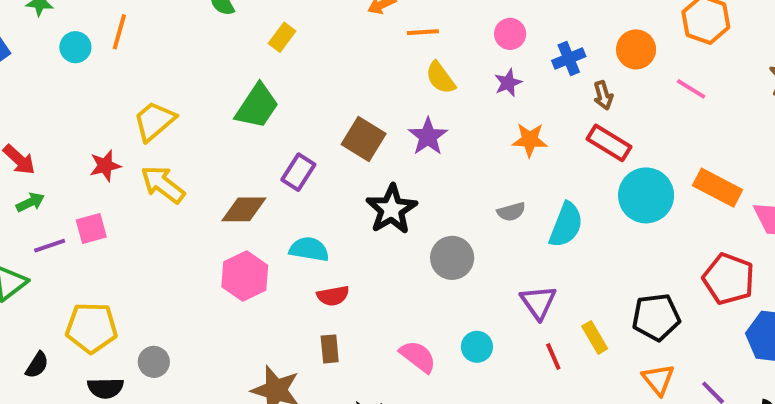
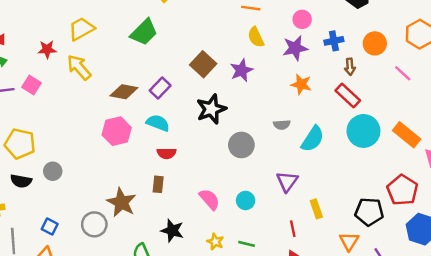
purple star: (508, 83) -> (295, 48), size x1.5
purple rectangle: (298, 172) -> (160, 88), moved
pink square: (91, 229) -> (31, 85), turned 36
black pentagon: (656, 317) -> (369, 212), moved
red line: (553, 356) -> (293, 229), moved

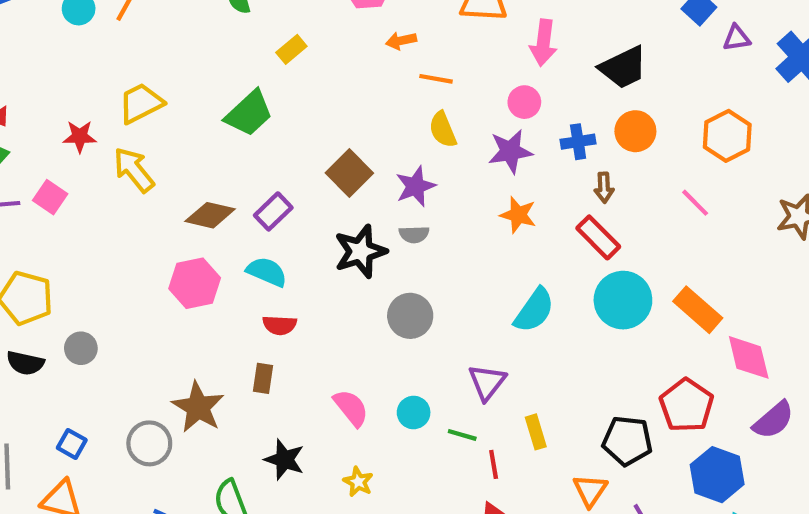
orange circle: (375, 43) -> (635, 131), moved
gray semicircle: (282, 125) -> (414, 234), moved
green line: (247, 244) -> (462, 435), moved

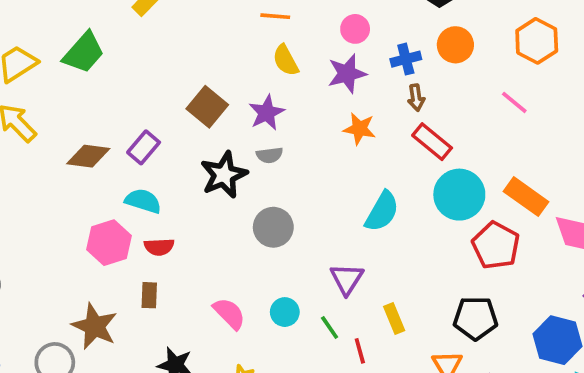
green trapezoid: (249, 113) -> (84, 53), moved
brown arrow: (604, 188) -> (416, 98), moved
pink hexagon: (195, 283) -> (109, 243), moved
red pentagon: (687, 405) -> (496, 245), moved
green line: (462, 435) -> (330, 328), turned 45

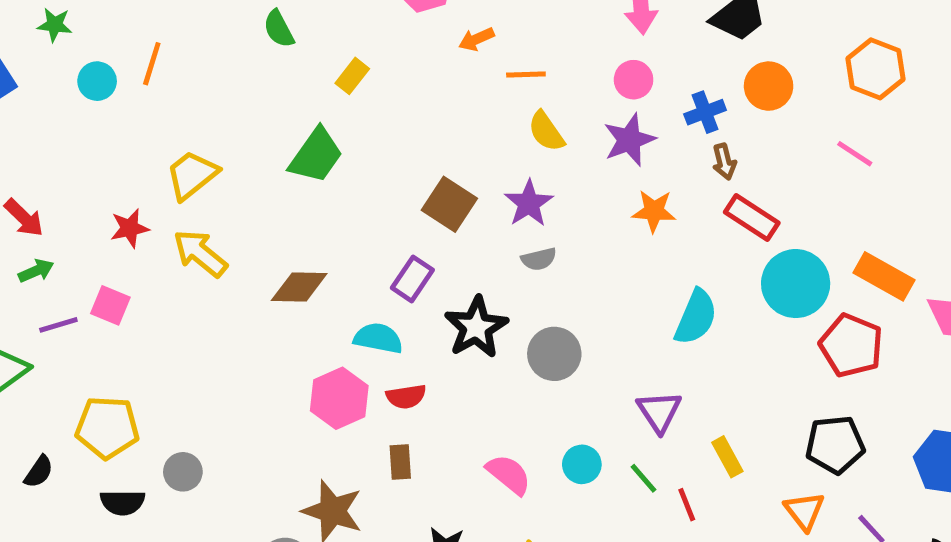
green trapezoid: (84, 53) -> (316, 155), moved
purple rectangle: (144, 147) -> (412, 279), moved
black star: (224, 175) -> (476, 327), moved

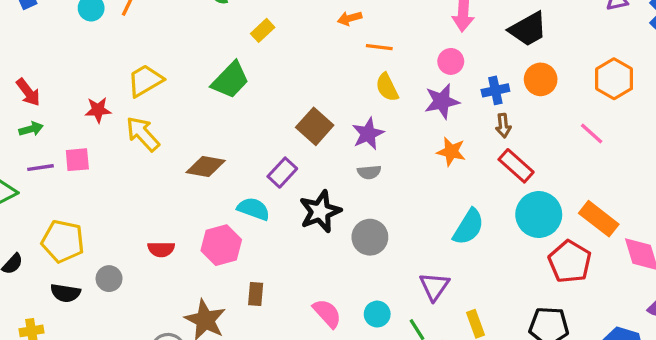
pink square: (110, 305) -> (77, 160), turned -36
red semicircle: (406, 397) -> (161, 249), moved

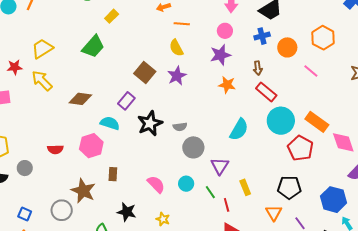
orange circle: (541, 79) -> (287, 47), moved
yellow semicircle: (387, 87) -> (176, 48), moved
blue cross: (495, 90) -> (262, 36), moved
gray semicircle: (369, 172) -> (180, 127), moved
gray circle: (370, 237) -> (193, 147), moved

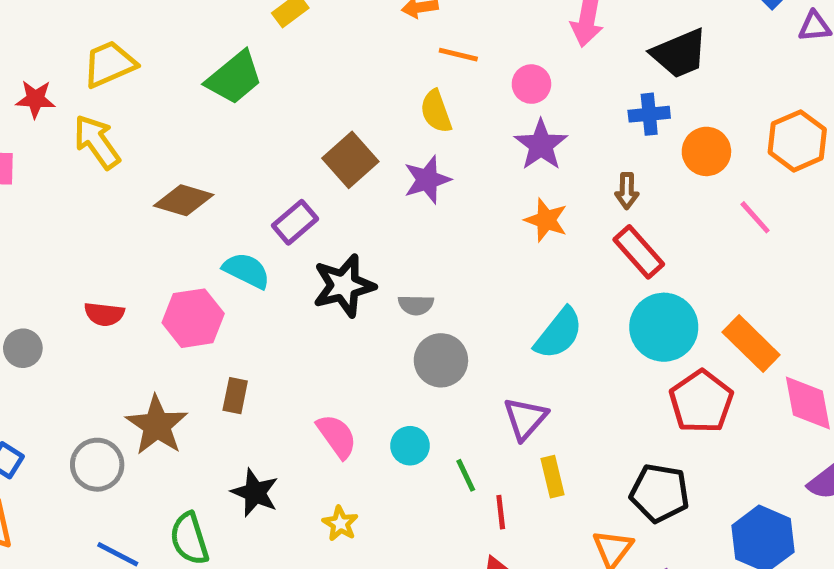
pink circle: (225, 31) -> (531, 84), moved
purple star: (220, 55) -> (541, 145), turned -30
purple triangle: (220, 166) -> (525, 418), moved

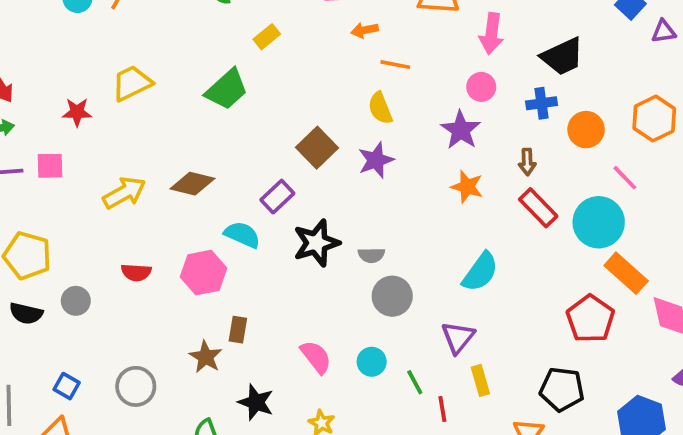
pink circle: (531, 84) -> (481, 87), moved
yellow arrow: (97, 142) -> (124, 193), moved, turned 99
cyan circle: (664, 327) -> (599, 222), moved
brown star: (157, 425) -> (206, 357), moved, size x0.7

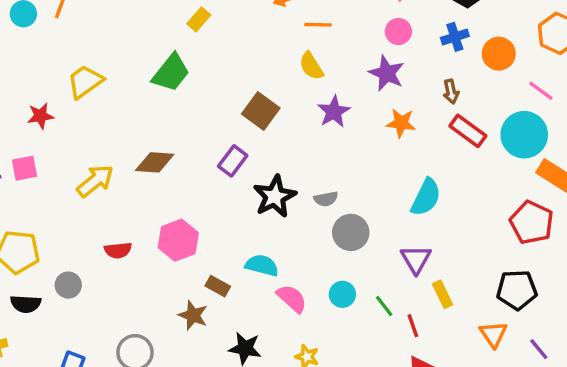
purple star: (376, 160) -> (334, 112), moved
cyan semicircle: (242, 235) -> (262, 265), moved
brown rectangle: (238, 330) -> (218, 286), turned -60

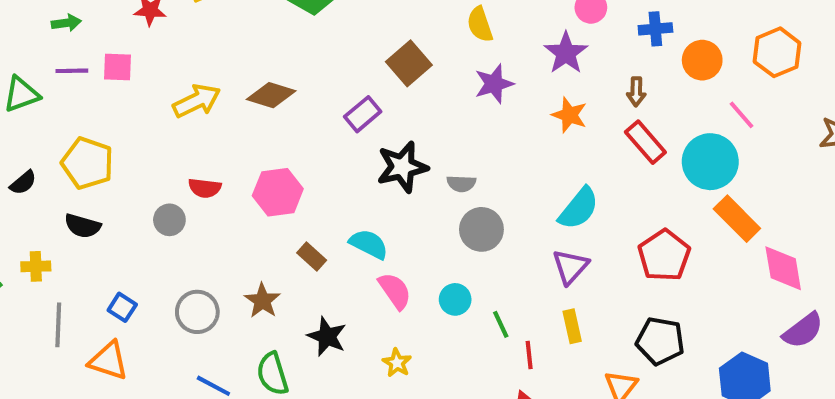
red pentagon: (532, 222) -> (664, 255), moved
purple triangle: (416, 259) -> (570, 267), moved
gray circle: (68, 285) -> (169, 220), moved
brown star: (193, 315) -> (262, 301), moved

